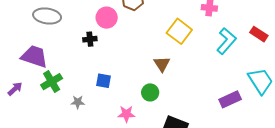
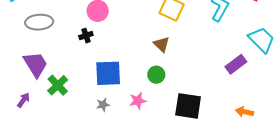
purple trapezoid: (34, 57) -> (36, 64), turned 52
blue square: (103, 81) -> (108, 73), size x1.8
gray star: (78, 102) -> (103, 105), moved

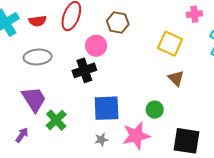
black cross: (86, 36) -> (84, 70), size x1.6
brown triangle: (162, 44) -> (176, 78), moved
pink star: (138, 101) -> (136, 136), size x1.6

